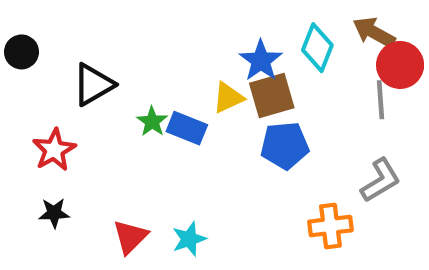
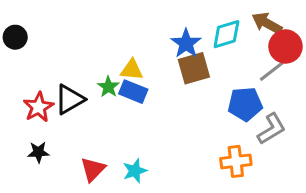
cyan diamond: (317, 48) -> (226, 34), turned 52
black triangle: (93, 85) -> (70, 99), moved
yellow triangle: (228, 98) -> (132, 70), moved, turned 30
gray line: (380, 100) -> (272, 71), turned 56
blue pentagon: (285, 145) -> (245, 104), moved

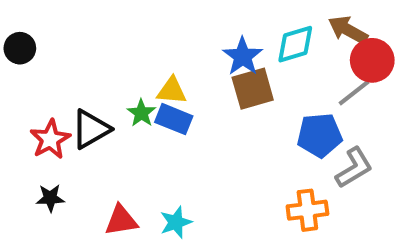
red triangle: (93, 169) -> (121, 220), turned 36

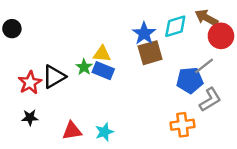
gray line: (354, 93) -> (204, 66), moved

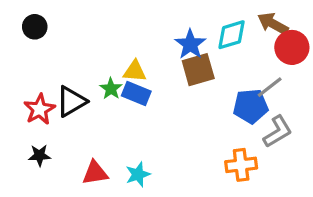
black circle: (12, 29) -> (35, 27), moved

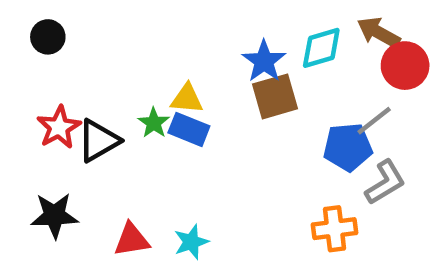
red star: (40, 109) -> (59, 127), moved
black star: (40, 155) -> (54, 215), size x1.5

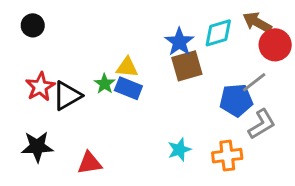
cyan star: (191, 242) -> (179, 150), moved

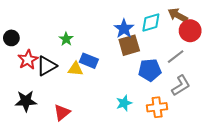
black circle: (33, 25) -> (11, 38), moved
yellow triangle: (127, 67) -> (75, 69), moved
green star: (105, 84) -> (66, 39), moved
blue pentagon: (236, 100) -> (150, 70), moved
red triangle: (90, 163) -> (62, 112), turned -30

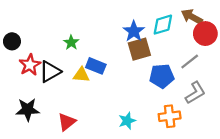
cyan star: (124, 103) -> (127, 121), moved

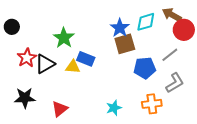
black circle: (12, 41) -> (12, 27), moved
green star: (71, 42) -> (64, 38), size x1.5

